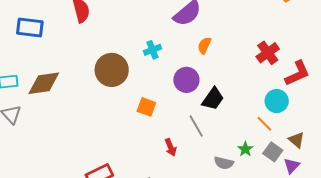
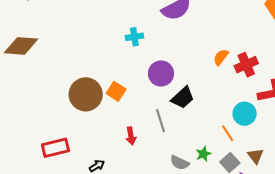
orange semicircle: (204, 45) -> (221, 57), moved
brown circle: (112, 70) -> (86, 94), moved

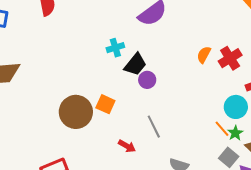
purple circle: (161, 74) -> (147, 80), size x0.7
black trapezoid: (183, 98) -> (135, 65), moved
red arrow: (131, 136) -> (127, 146), turned -42
green star: (203, 154) -> (235, 133), moved

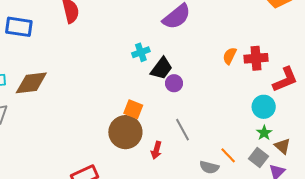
red cross: (230, 58) -> (256, 58), turned 30
brown circle: (76, 112) -> (125, 132), moved
orange line: (222, 129) -> (228, 155), moved
red arrow: (127, 146) -> (156, 150), turned 78

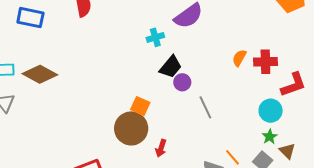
cyan cross: (141, 52) -> (155, 37), moved
brown diamond: (31, 83) -> (40, 74), turned 32
gray line: (182, 130) -> (205, 107), moved

